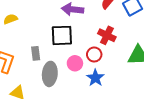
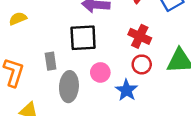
red circle: (94, 54) -> (142, 64), moved

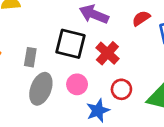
red cross: (140, 36) -> (107, 53), moved

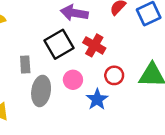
black square: (71, 44) -> (59, 44), turned -32

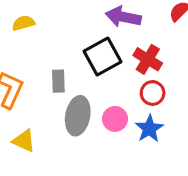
red circle: (114, 75) -> (153, 93), moved
pink circle: (73, 80) -> (115, 119), moved

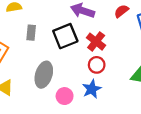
gray rectangle: (58, 81) -> (31, 33), moved
pink circle: (115, 119) -> (65, 96), moved

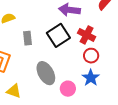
gray ellipse: (44, 75) -> (46, 73), turned -35

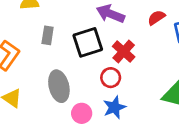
red circle: (91, 56) -> (111, 78), moved

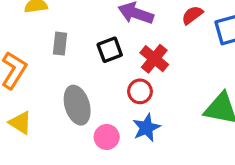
black square: (88, 42) -> (110, 50), size x0.7

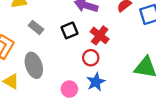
gray rectangle: (60, 44) -> (36, 27), turned -56
gray ellipse: (77, 105) -> (34, 65), moved

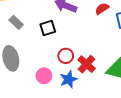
red cross: (100, 35) -> (87, 64), moved
pink circle: (69, 89) -> (44, 76), moved

